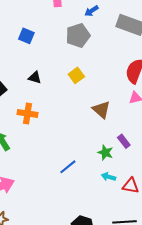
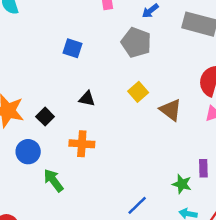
gray pentagon: (78, 35) -> (136, 42), turned -30
brown triangle: (101, 110) -> (171, 110), moved
purple rectangle: (124, 141) -> (203, 168), turned 40

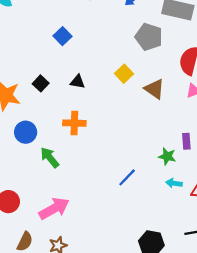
gray pentagon: (136, 42) -> (149, 37), moved
blue square: (72, 48) -> (63, 36), turned 30
black square: (45, 117) -> (41, 83), moved

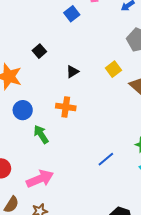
blue square: (63, 36) -> (72, 14), moved
black triangle: (78, 82) -> (72, 72), turned -48
black square: (41, 83) -> (39, 51), moved

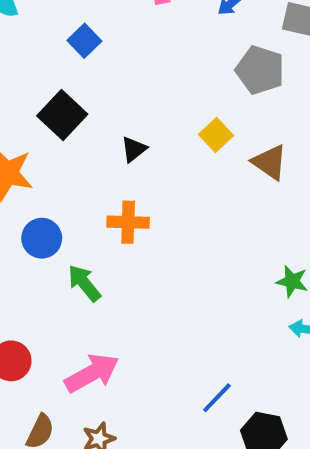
blue square: (72, 14) -> (84, 41), moved
black square: (39, 51) -> (62, 115), size x1.6
blue line: (106, 159) -> (217, 398), moved

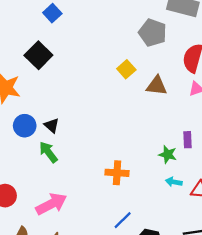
black triangle: (134, 149) -> (52, 125), moved, turned -42
brown triangle: (270, 162) -> (157, 86), turned -30
orange cross: (128, 222) -> (117, 173), moved

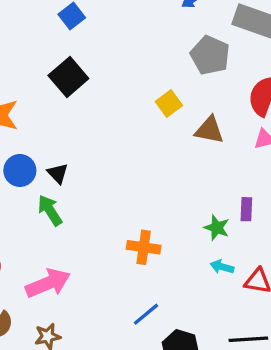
black square: (38, 55) -> (68, 77), moved

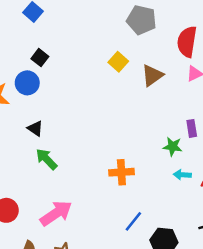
black square: (68, 77) -> (40, 58), size x0.6
brown triangle: (209, 130) -> (152, 75), turned -35
blue circle: (20, 170) -> (27, 83), moved
black triangle: (58, 173) -> (35, 128), moved

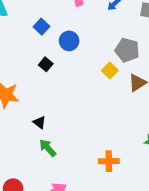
gray pentagon: (141, 20) -> (127, 50), moved
blue circle: (27, 83) -> (69, 41), moved

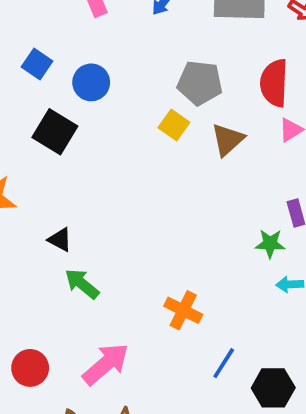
black square: (46, 64) -> (55, 132), size x1.6
orange cross: (109, 161) -> (183, 310), moved, turned 36

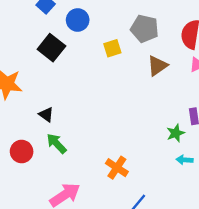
yellow square: (174, 125) -> (112, 48), moved, turned 30
green star: (270, 244) -> (176, 133), turned -30
red circle: (30, 368) -> (22, 152), moved

